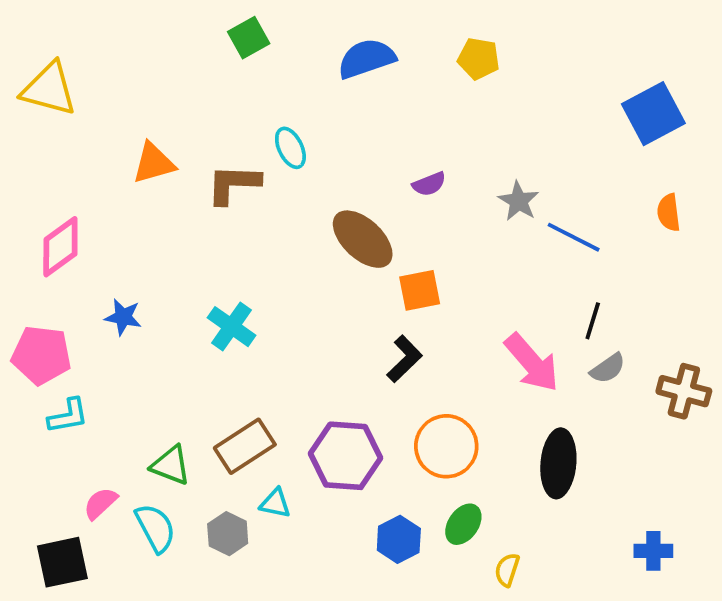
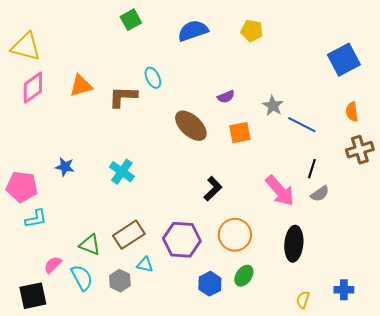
pink diamond: (60, 247) -> (33, 88), moved
orange square: (420, 290) -> (240, 133), moved
brown cross: (684, 391) -> (360, 150), moved, turned -32
yellow semicircle: (507, 570) -> (303, 300), moved

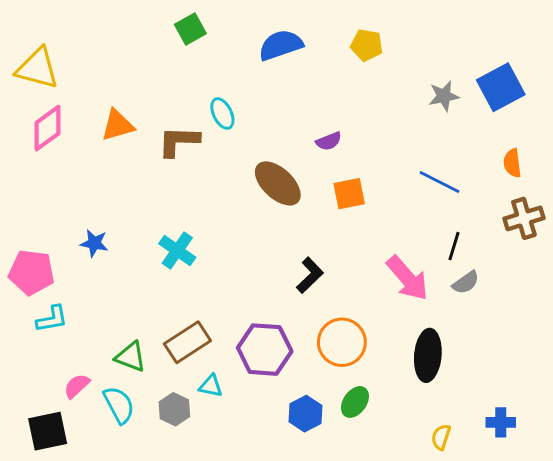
gray star: (273, 106) -> (444, 96), moved, turned 30

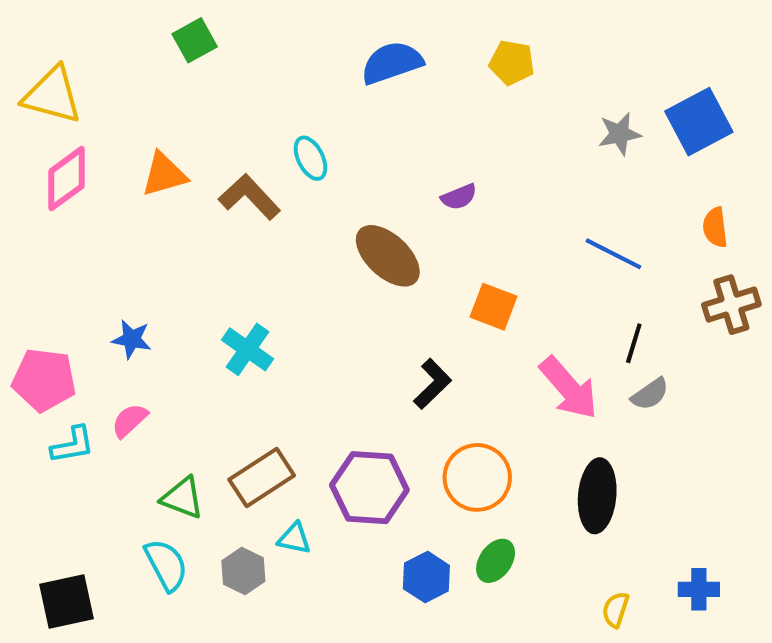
green square: (190, 29) -> (195, 40), moved
brown L-shape: (179, 141) -> (250, 197), turned 45
orange square: (349, 194) -> (494, 307), moved, turned 32
pink semicircle: (77, 386) -> (130, 421), moved

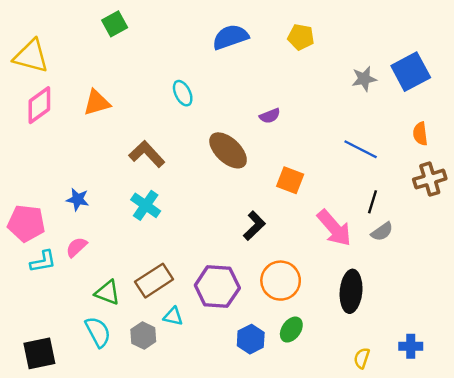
brown L-shape: (250, 197) -> (147, 154), moved

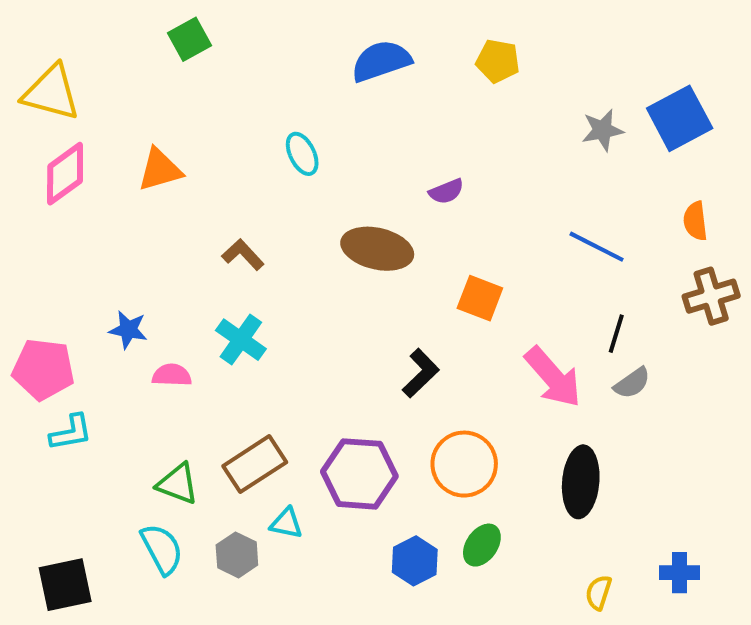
brown ellipse: (228, 150) -> (377, 249), turned -30
brown L-shape: (147, 154) -> (243, 255), size x0.7
pink semicircle: (76, 247) -> (172, 375), moved, turned 45

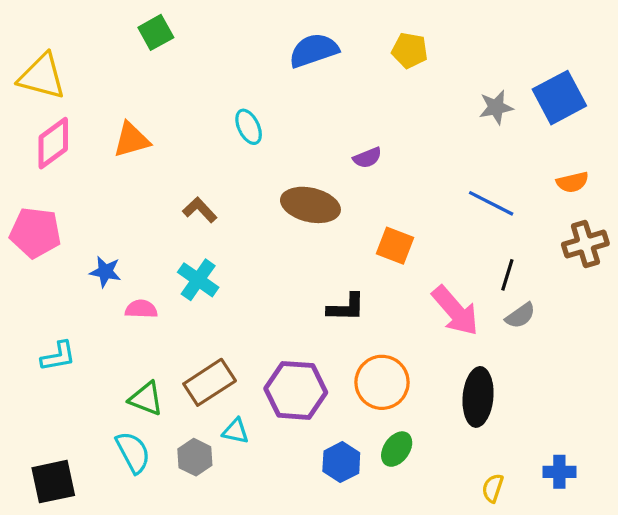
orange semicircle: (695, 221) -> (572, 182), turned -96
pink pentagon: (43, 369) -> (35, 233), moved
black L-shape: (421, 373) -> (346, 307), turned 45

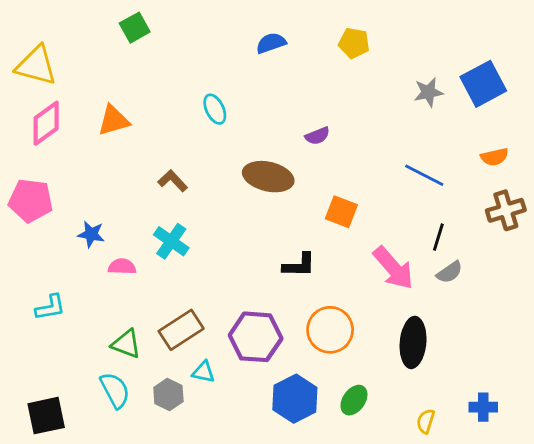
blue semicircle: (314, 50) -> (271, 43), size x0.7
green ellipse: (397, 449) -> (354, 400), moved
blue hexagon: (341, 462) -> (295, 399), size x1.4

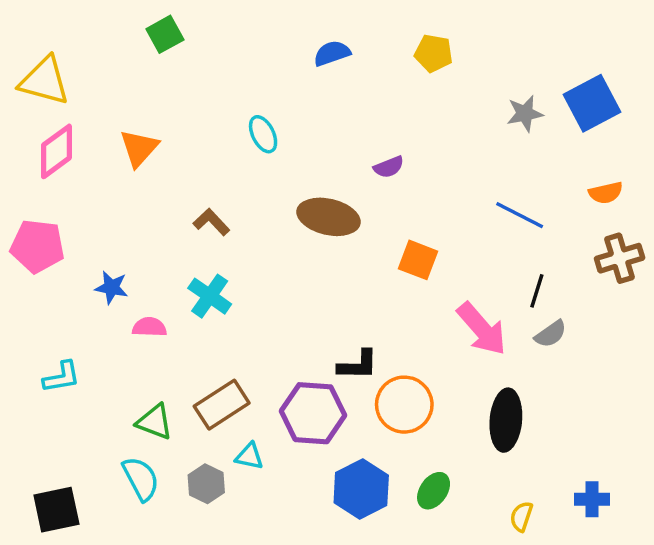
orange triangle: (114, 120) -> (139, 148), turned -32
black L-shape: (299, 265) -> (358, 365), moved

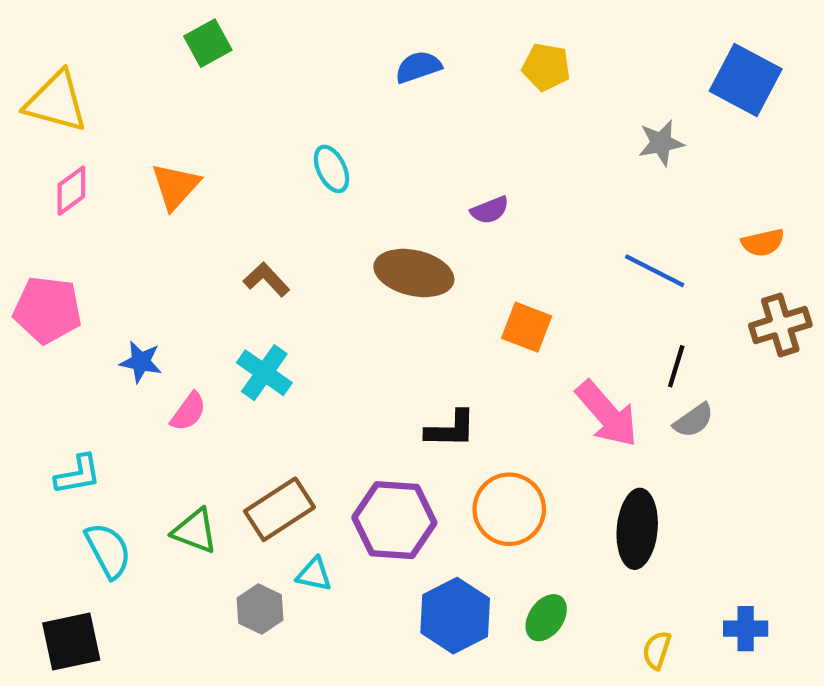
blue square: (592, 103) -> (746, 80), moved, turned -34
pink diamond: (56, 151) -> (71, 191), size x0.7
pink semicircle: (149, 327) -> (188, 412), turned 124
black L-shape: (358, 365) -> (451, 429), moved
cyan semicircle: (141, 479) -> (108, 550), moved

